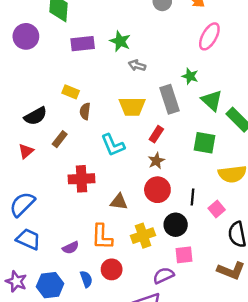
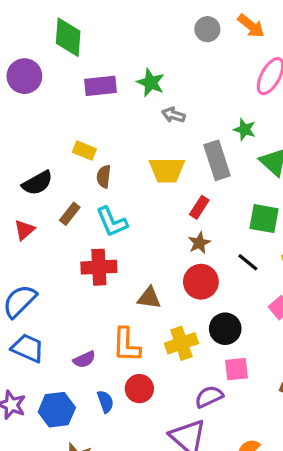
cyan L-shape: (113, 145) -> (112, 222), moved
black line: (192, 197) -> (248, 262), moved, turned -56

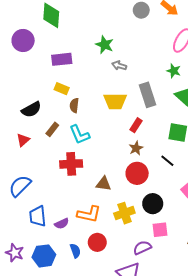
purple rectangle: (101, 86) -> (62, 59), moved
green star: (245, 130) -> (174, 71), moved
orange L-shape: (126, 345) -> (89, 214), turned -80
blue trapezoid: (28, 348) -> (38, 216), moved, turned -120

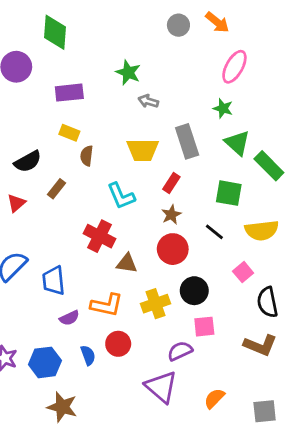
cyan L-shape: (80, 135) -> (121, 196), moved
red cross: (71, 164) -> (100, 236), moved, turned 30
blue trapezoid: (38, 216) -> (54, 281), moved

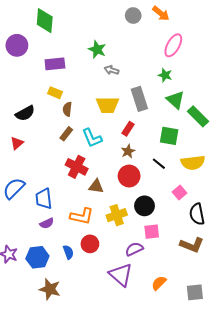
brown rectangle: (56, 189) -> (66, 134), moved
purple semicircle: (69, 318) -> (47, 223), moved

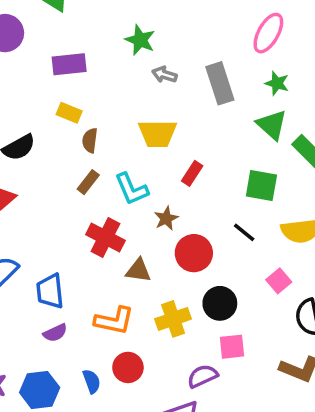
green star: (165, 75) -> (277, 83), moved
gray rectangle: (139, 99) -> (220, 83), moved
brown star: (128, 151) -> (166, 218), moved

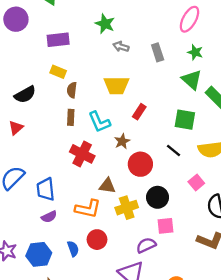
gray rectangle: (220, 83) -> (158, 52), size x0.7
brown rectangle: (88, 182) -> (71, 117), turned -35
brown triangle: (138, 270) -> (107, 186), moved

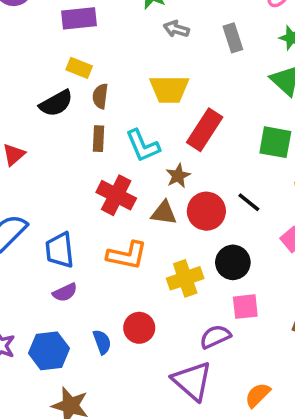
black semicircle: (25, 95) -> (56, 103), moved
red rectangle: (139, 112) -> (205, 130), size x1.6
black line: (173, 150) -> (249, 202), moved
brown triangle: (107, 186) -> (164, 213), moved
orange L-shape: (88, 209) -> (127, 255), moved

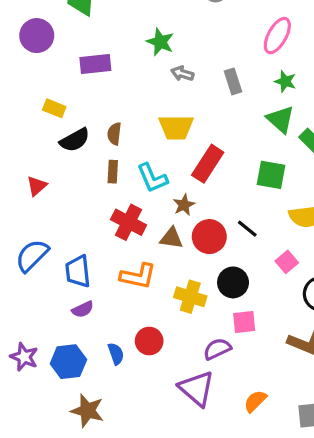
yellow rectangle: (79, 68) -> (54, 108), moved
yellow cross: (185, 278) -> (190, 297), turned 36

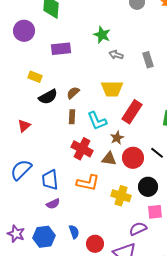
brown semicircle: (114, 134) -> (73, 93), turned 40
red circle: (149, 341) -> (95, 244), moved

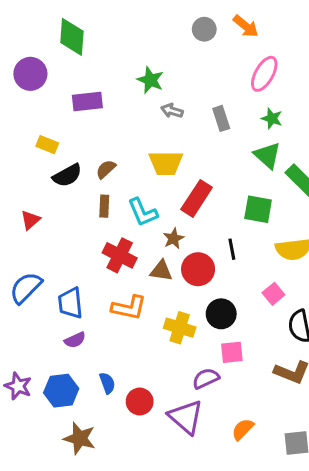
black line: (157, 153) -> (232, 249), moved, turned 40

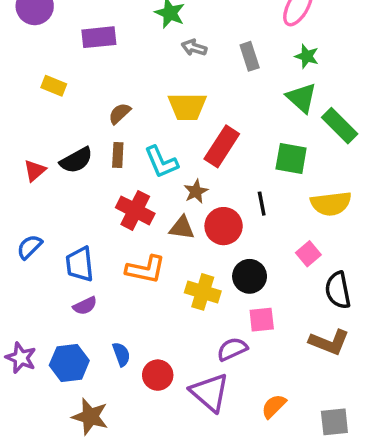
black semicircle: (67, 175) -> (76, 160), moved
blue semicircle: (26, 288) -> (29, 247), size x0.7

